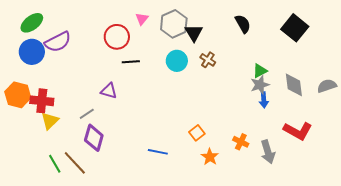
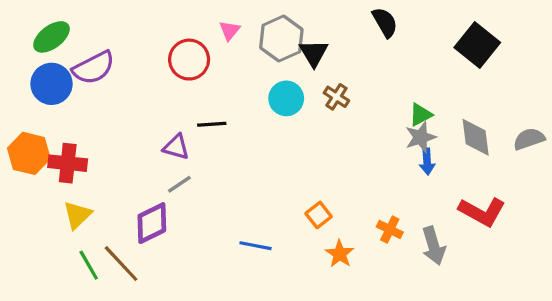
black semicircle: (243, 24) -> (385, 22), moved
black line: (131, 62) -> (212, 124), moved
gray line: (87, 114) -> (179, 184), moved
yellow triangle: (50, 121) -> (77, 215), moved
purple diamond: (94, 138) -> (152, 223), turned 48

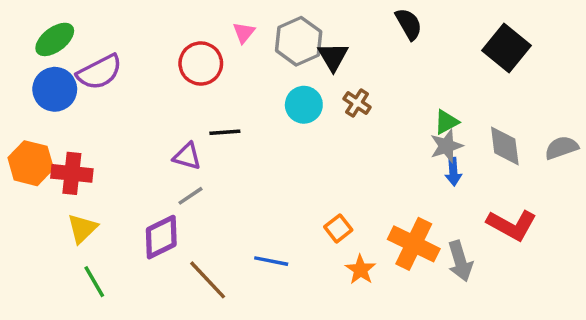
orange cross: (390, 230) -> (414, 244), size x1.8
brown line: (121, 264) -> (208, 280), moved

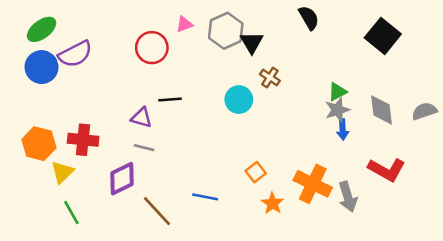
pink triangle: (244, 33) -> (184, 24), turned 30
cyan circle: (304, 105) -> (239, 100), moved
orange hexagon: (31, 163) -> (39, 144), moved
red cross: (72, 173) -> (83, 140), moved
gray line: (190, 196) -> (144, 148), turned 48

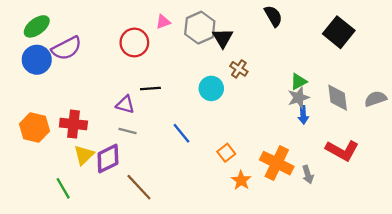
yellow triangle: (62, 172) -> (84, 155), moved
blue line: (205, 197) -> (181, 133), moved, turned 40
gray arrow: (348, 197) -> (308, 175), size x0.7

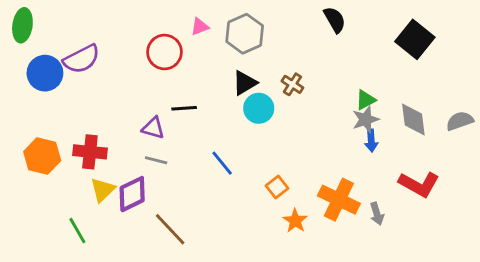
green ellipse: (37, 26) -> (22, 25), moved, turned -45
black triangle: (223, 38) -> (245, 83), moved, turned 30

